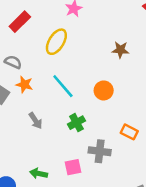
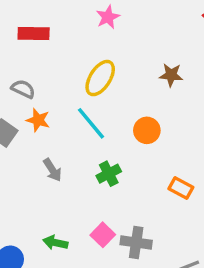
red rectangle: (20, 22) -> (34, 34), turned 45
yellow ellipse: (56, 42) -> (100, 78), moved
gray cross: (100, 151) -> (136, 243), moved
pink square: (73, 167) -> (103, 235), turned -35

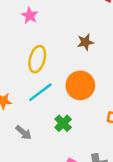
cyan line: (91, 123) -> (40, 92), turned -70
orange circle: (147, 130) -> (80, 85), size x1.5

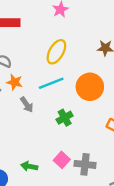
gray arrow: (24, 133) -> (27, 105), moved

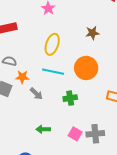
cyan line: (51, 83) -> (53, 72), turned 45
green cross: (65, 118) -> (70, 98), turned 32
green arrow: (29, 166) -> (43, 129), moved

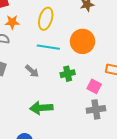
orange star: (22, 77) -> (12, 22), moved
green arrow: (43, 129) -> (41, 108), size x1.5
pink square: (75, 134) -> (94, 86), moved

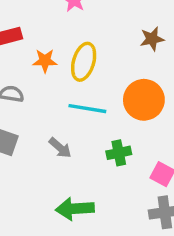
orange star: (12, 22) -> (45, 61), moved

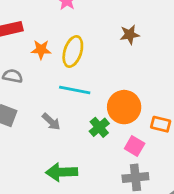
orange circle: (144, 100) -> (124, 107), moved
green cross: (119, 153) -> (99, 127), turned -30

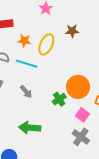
brown star: (130, 35) -> (72, 31), moved
cyan line: (75, 90) -> (27, 64), moved
gray cross: (135, 177) -> (81, 137), turned 36

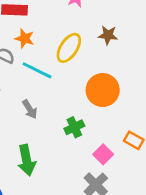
orange star: (24, 41) -> (25, 38), moved
orange circle: (78, 87) -> (103, 90), moved
green arrow: (30, 128) -> (27, 160), turned -115

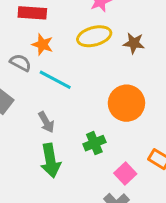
yellow ellipse: (69, 48) -> (94, 36), moved, turned 40
green arrow: (27, 160) -> (51, 161), moved

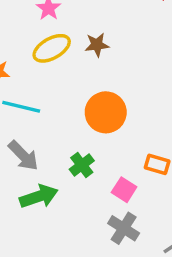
gray arrow: (46, 122) -> (23, 156), size x1.4
green arrow: (51, 161) -> (39, 196), turned -84

